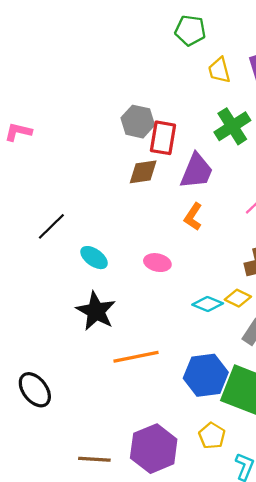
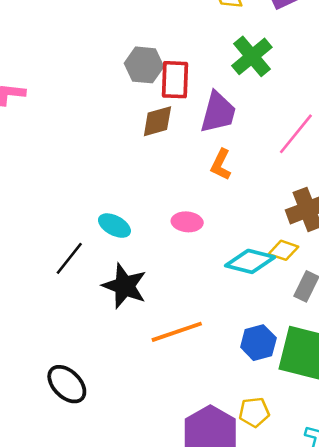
black line: (51, 226) -> (69, 258), moved
cyan diamond: (208, 304) -> (250, 261), size x1.4
blue hexagon: (206, 375) -> (258, 343), size x0.7
yellow pentagon: (212, 436) -> (254, 412), moved, turned -30

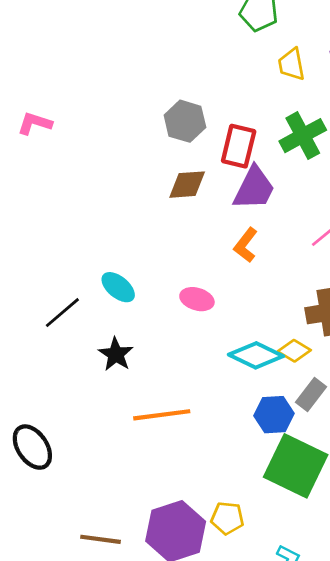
red rectangle: (175, 80) -> (239, 146), moved
black star: (125, 286) -> (116, 354), size x0.7
blue hexagon: (258, 343) -> (274, 415), moved

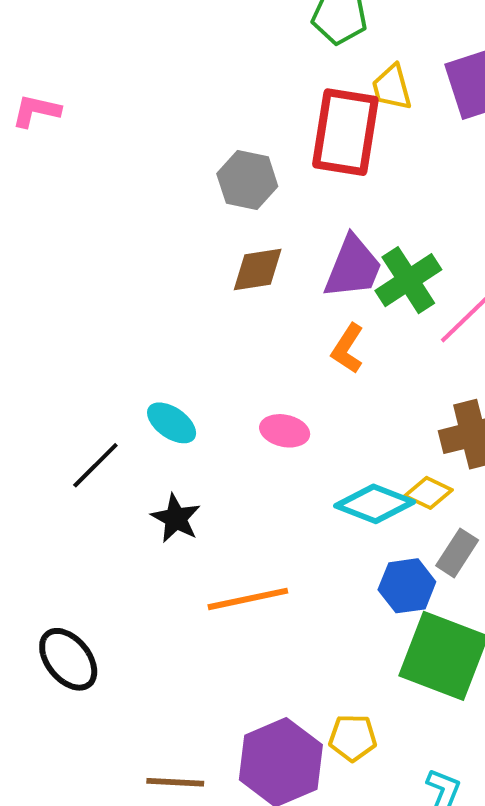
pink L-shape: (35, 123) -> (36, 111), moved
green cross: (303, 136) -> (408, 280), moved
red rectangle: (239, 146) -> (345, 132), moved, size x1.4

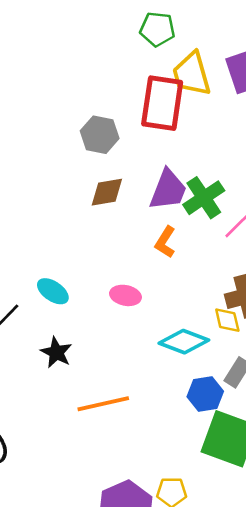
yellow trapezoid: (392, 87) -> (192, 74), size x1.5
yellow diamond: (428, 493) -> (227, 320), moved, turned 52

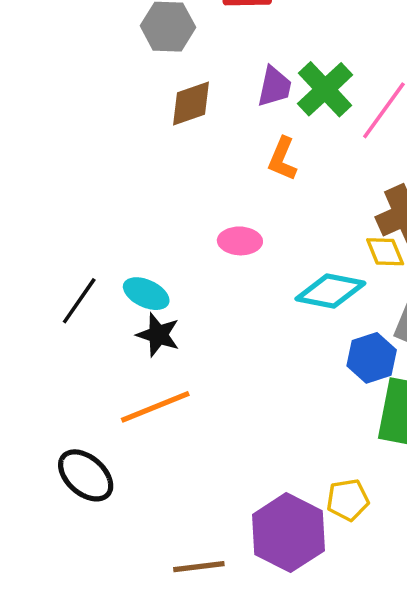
purple trapezoid: (168, 190) -> (274, 87), size x0.7
cyan ellipse: (53, 291) -> (146, 294), moved
orange line: (103, 404) -> (155, 407), moved

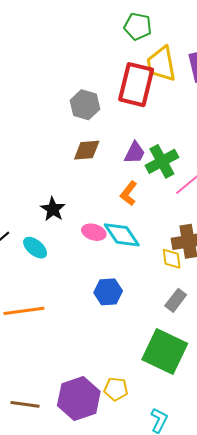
cyan diamond: (330, 291) -> (122, 235), moved, turned 30
black star: (158, 335) -> (53, 209), moved
blue hexagon: (372, 358) -> (108, 292), moved

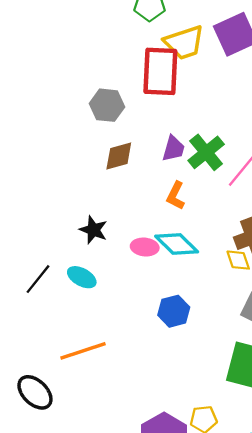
yellow trapezoid: (161, 64) -> (184, 43), turned -87

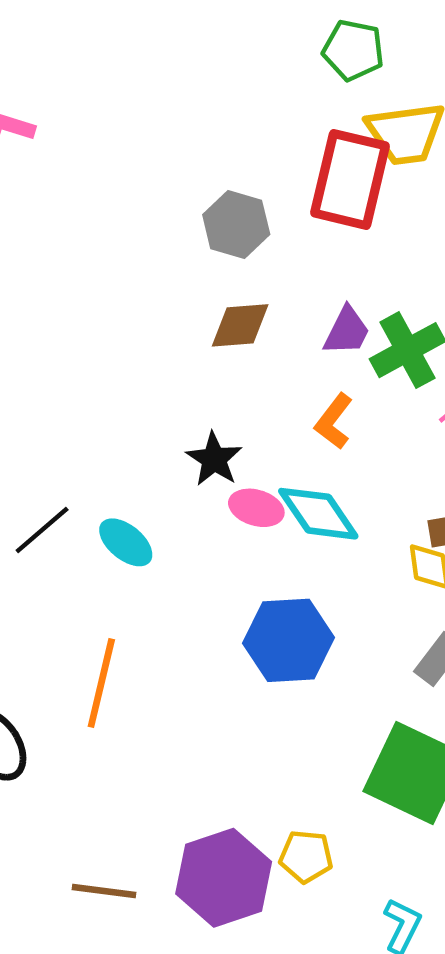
black star: (93, 230) -> (214, 459), moved
blue hexagon: (174, 311) -> (288, 640), size x1.4
orange line: (83, 351) -> (101, 683), turned -69

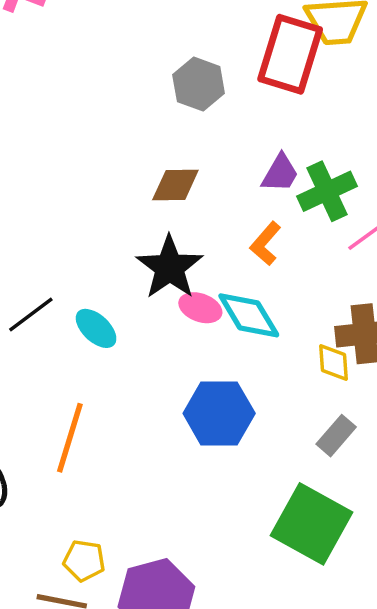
brown diamond: (240, 325) -> (175, 185), moved
black star: (214, 459) -> (170, 267), size x1.5
yellow pentagon: (306, 856) -> (84, 561), moved

